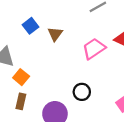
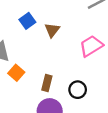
brown rectangle: (21, 101) -> (47, 83), moved

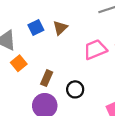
blue square: (27, 21) -> (36, 28), moved

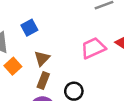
brown triangle: (60, 28) -> (42, 58), moved

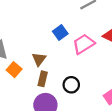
blue square: (29, 28) -> (60, 32), moved

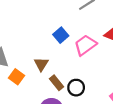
brown rectangle: (43, 79) -> (56, 83), moved, turned -48

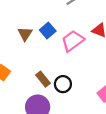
brown triangle: (41, 64) -> (25, 34), moved

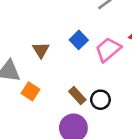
brown triangle: (25, 34) -> (41, 50), moved

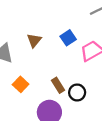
orange square: (30, 91) -> (21, 84), moved

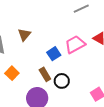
blue square: (68, 38) -> (54, 54), moved

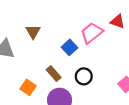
orange square: (12, 73) -> (28, 87), moved
brown rectangle: (45, 74) -> (54, 74), moved

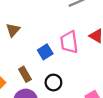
pink trapezoid: (92, 33) -> (69, 42), turned -70

